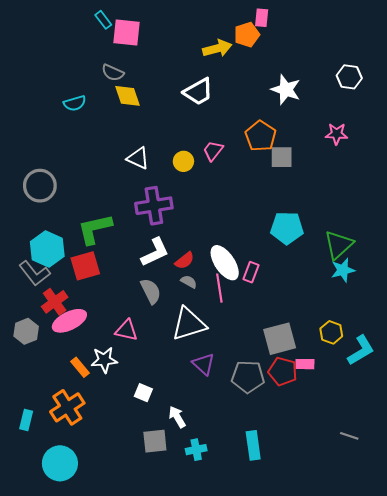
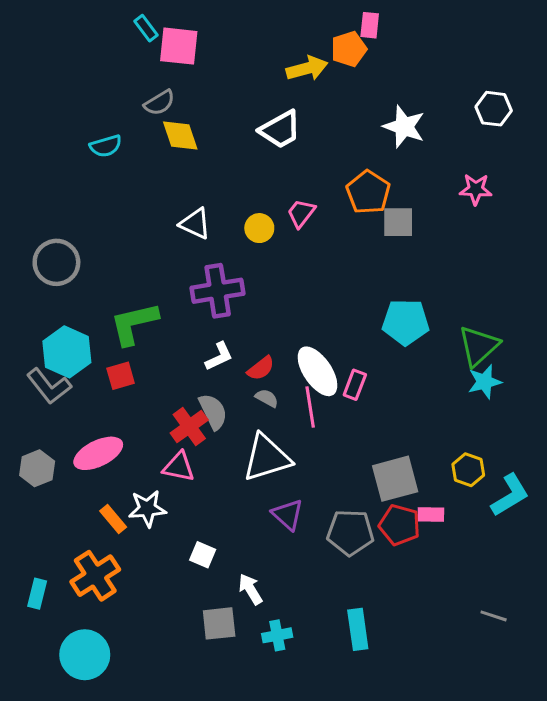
gray semicircle: (113, 73) -> (159, 103), turned -55
white L-shape: (155, 252) -> (219, 356), size x0.7
red square: (85, 266) -> (121, 376), size x0.7
red cross: (55, 302) -> (189, 426), moved

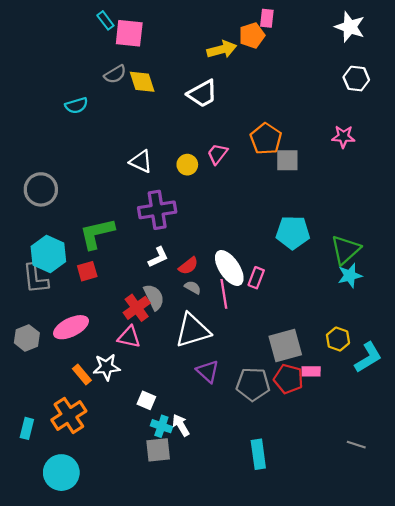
white star: (404, 127) -> (350, 27), moved
yellow diamond: (180, 136) -> (142, 82), moved
gray L-shape: (49, 386) -> (35, 279), turned 32
cyan cross: (277, 635) -> (161, 426), moved, turned 30

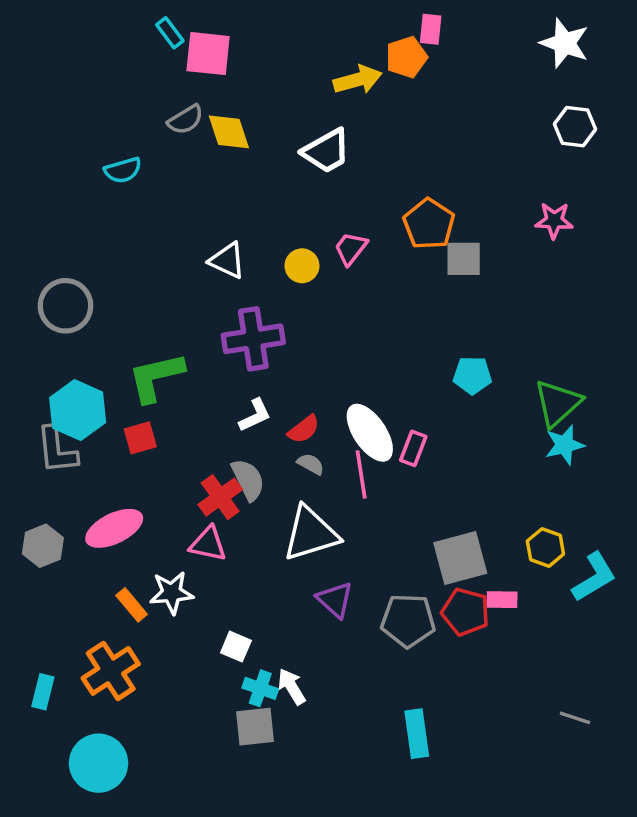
cyan pentagon: (293, 232) -> (472, 375), size x0.7

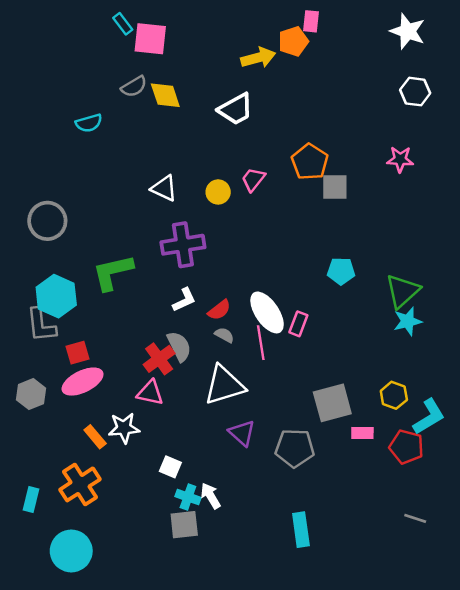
red square: (140, 438) -> (77, 353), moved
red pentagon: (465, 612) -> (406, 447), moved

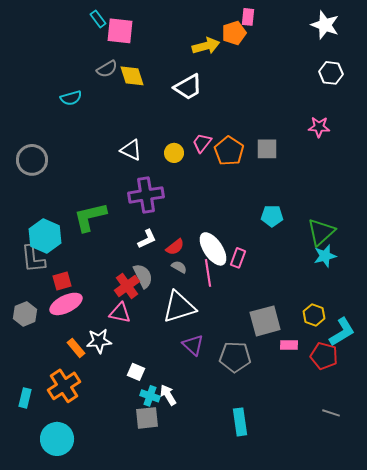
orange pentagon: (310, 162) -> (229, 151), moved
gray circle: (47, 221) -> (32, 160), moved

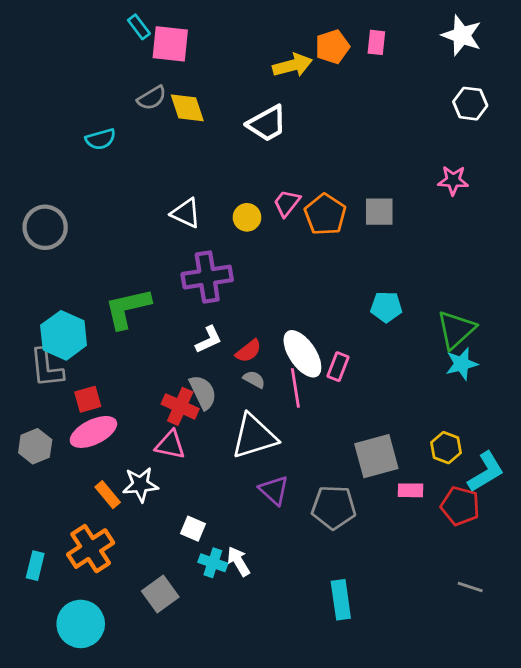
pink rectangle: (248, 17) -> (376, 42), moved
red cross: (127, 286) -> (180, 406), turned -30
gray square: (147, 418) -> (160, 594), moved, turned -30

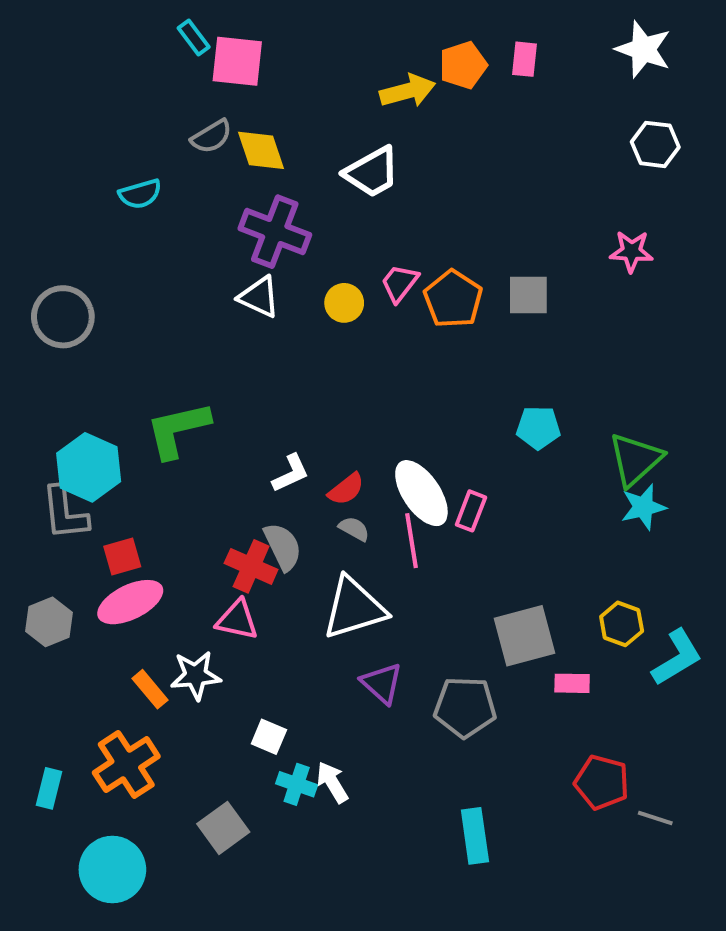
purple cross: (207, 277) -> (275, 232), moved, turned 30
red pentagon: (460, 506) -> (602, 782), moved

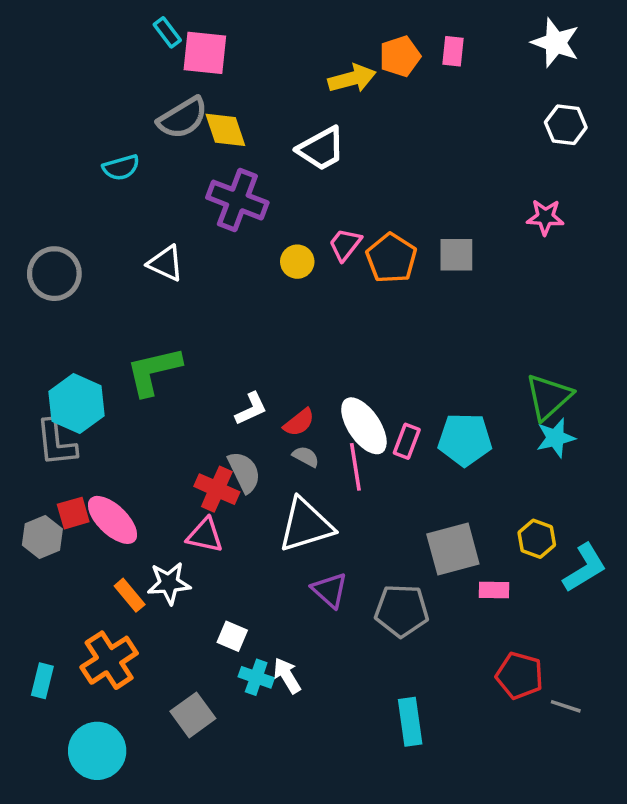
gray semicircle: (211, 136) -> (183, 118), size x1.4
white triangle: (259, 297) -> (166, 263), moved
cyan pentagon: (538, 428) -> (465, 440), moved, size x1.4
red square: (122, 556) -> (73, 513), moved
pink ellipse: (130, 602) -> (113, 520), turned 70

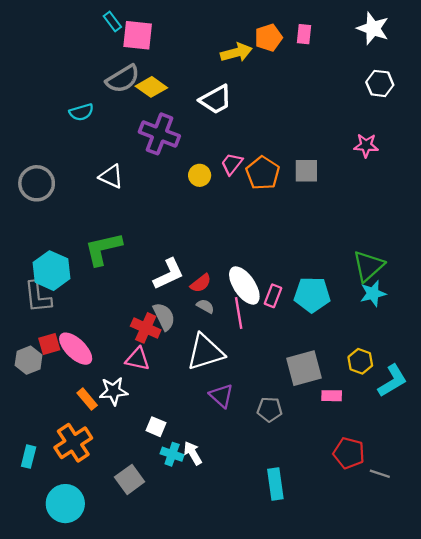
yellow diamond: (225, 130) -> (151, 87), turned -36
white L-shape: (251, 409) -> (169, 274), size x1.4
gray pentagon: (402, 611) -> (270, 409), size x0.7

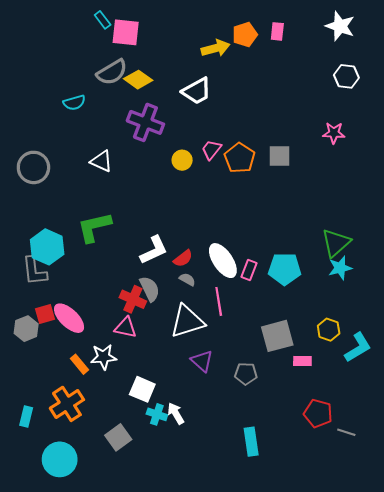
pink line: (239, 313) -> (219, 301), moved
white square: (156, 427) -> (142, 389), size x1.4

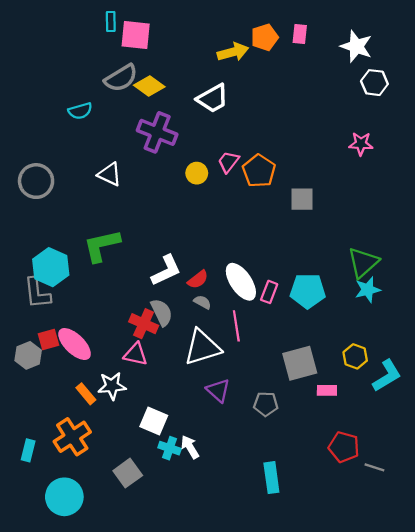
cyan rectangle: (103, 20) -> (111, 21), turned 36
white star: (340, 26) -> (356, 46), moved
gray square: (279, 156) -> (302, 199), moved

